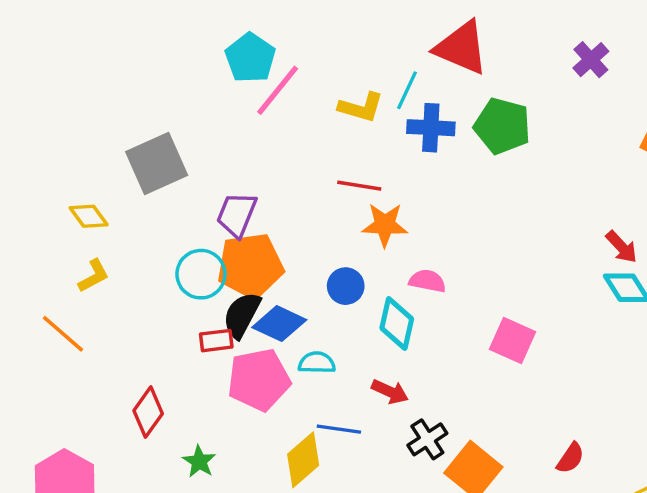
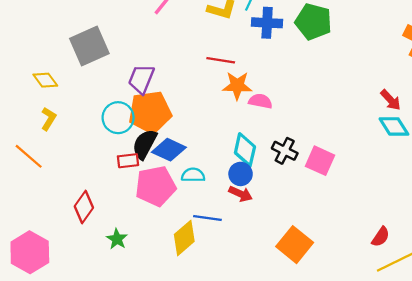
yellow L-shape: (94, 276) -> (49, 119), turned -30
pink semicircle: (427, 281) -> (260, 101), moved
blue circle: (346, 286) -> (241, 174), moved
black cross: (427, 439) -> (285, 151), moved, turned -30
red semicircle: (570, 458) -> (381, 237), moved

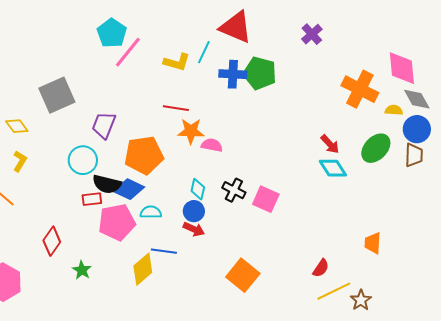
blue cross: (267, 23) -> (233, 74), moved
orange pentagon: (150, 112) -> (144, 155), moved
black semicircle: (145, 144) -> (107, 184), turned -104
cyan diamond: (245, 150) -> (198, 189), size x0.7

